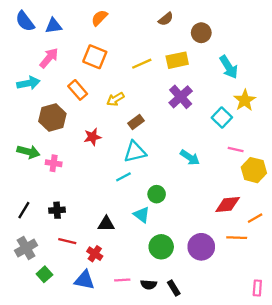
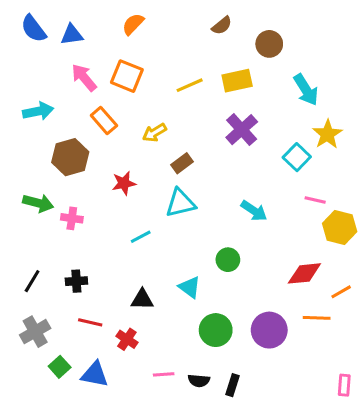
pink arrow: (49, 58) -> (84, 78), moved, turned -80
cyan line: (123, 177) -> (141, 237), moved
green circle: (157, 194) -> (228, 260), moved
blue triangle: (84, 280) -> (95, 374), moved
black rectangle: (174, 288) -> (232, 385), turned 49

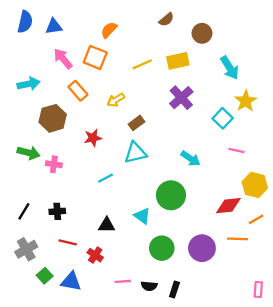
orange semicircle: (133, 24) -> (109, 30), moved
blue semicircle: (34, 29) -> (25, 22), turned -130
yellow hexagon: (340, 228) -> (255, 185), moved
green circle: (228, 260) -> (171, 195), size x1.6

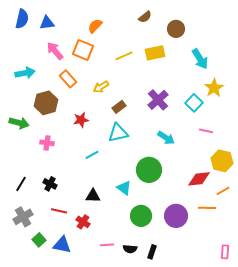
purple cross: (181, 98) -> (158, 100), moved
green arrow: (29, 153) -> (19, 123), moved
black cross: (57, 211) -> (50, 184), turned 32

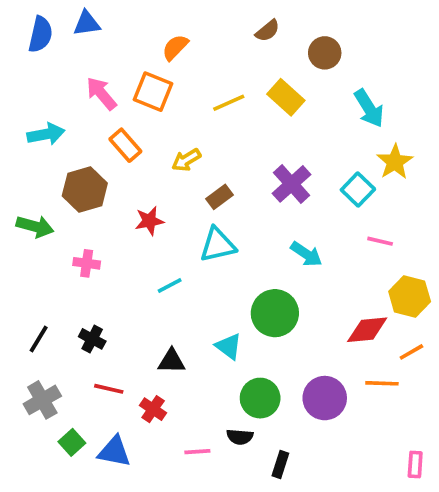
blue triangle: (47, 23) -> (87, 23), moved
yellow rectangle: (155, 53) -> (286, 97), turned 54
black semicircle: (130, 249) -> (240, 437), moved

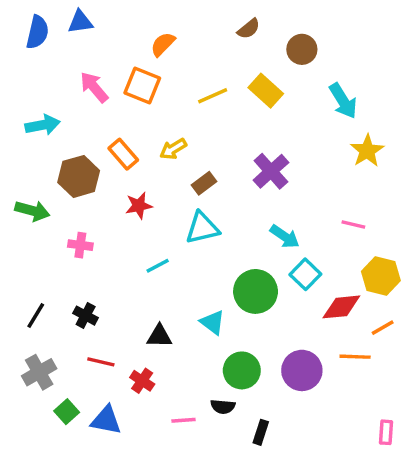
orange rectangle: (125, 145) -> (123, 154), moved
cyan square: (358, 189) -> (305, 274), moved

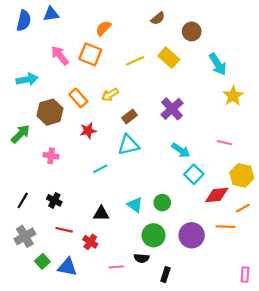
green arrow: (32, 211) -> (20, 134), turned -60
green circle: (256, 291) -> (162, 203), moved, size x0.6

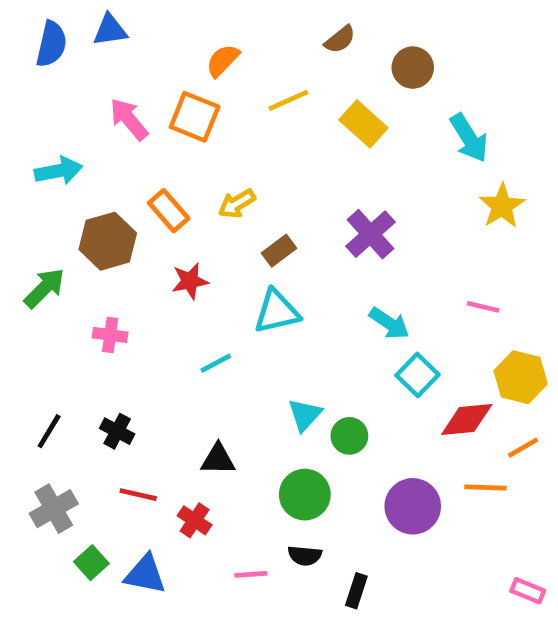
yellow line: (135, 61) -> (288, 100), moved
cyan triangle: (135, 205) -> (305, 415), moved, turned 35
green circle: (153, 235) -> (305, 495), moved
pink rectangle: (245, 275) -> (528, 591), turned -72

